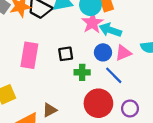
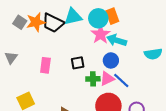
pink triangle: (123, 53) -> (107, 79), moved
pink rectangle: (29, 55) -> (45, 65), size x0.7

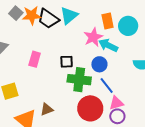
cyan triangle: (73, 17) -> (69, 16), turned -36
cyan circle: (98, 18) -> (128, 26), moved
green cross: (93, 79) -> (79, 80), size x1.6
pink triangle: (107, 79) -> (116, 103), moved

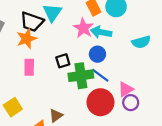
orange star: (32, 15) -> (27, 39), moved
blue line: (107, 85) -> (100, 75), moved

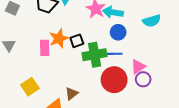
orange star: (27, 39) -> (59, 38), moved
blue circle: (97, 54) -> (118, 32), moved
blue line: (100, 75) -> (113, 54), turned -36

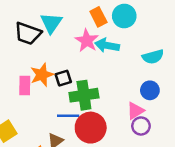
blue circle: (118, 32) -> (150, 90), moved
blue line: (113, 54) -> (68, 116), moved
red circle: (114, 80) -> (91, 128), moved

